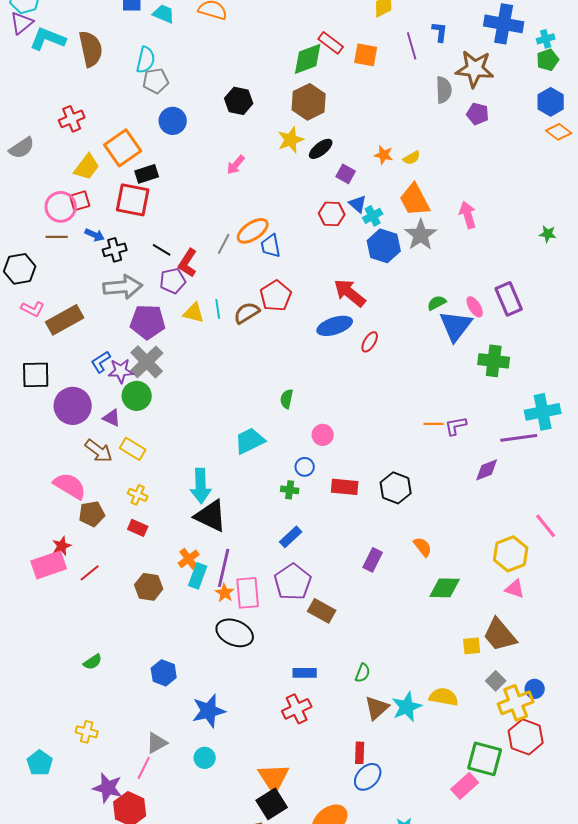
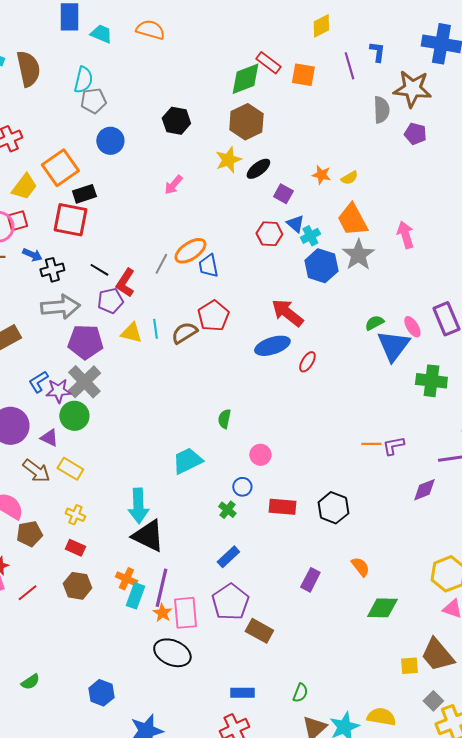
green cross: (290, 490) -> (227, 510), turned 30
orange cross: (189, 559) -> (126, 579), turned -30
brown hexagon: (149, 587) -> (77, 586), moved

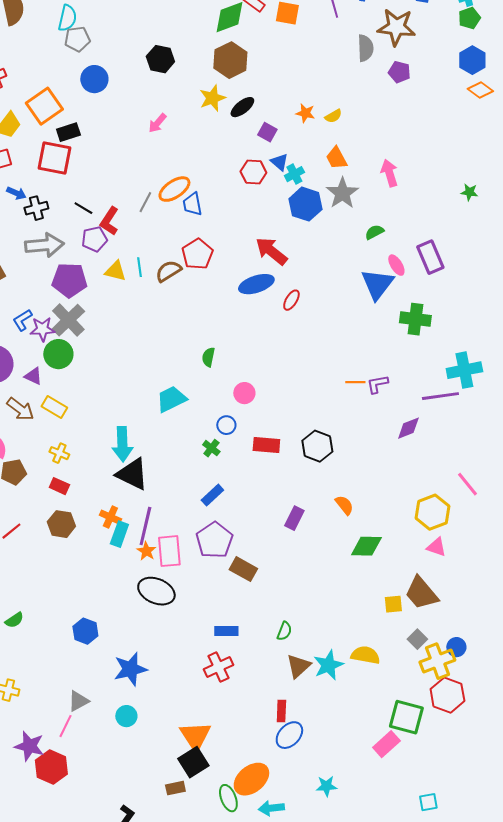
orange trapezoid: (352, 220) -> (336, 158), size x0.7
green semicircle: (374, 323) -> (374, 232), moved

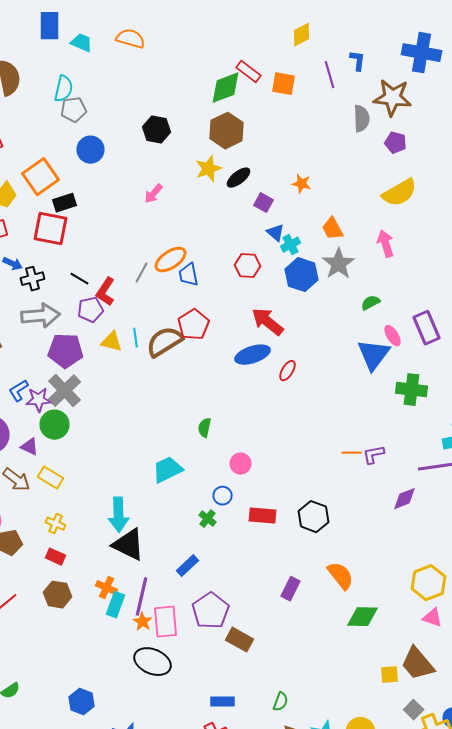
yellow semicircle: (333, 116) -> (400, 193), moved, size x2.0
red hexagon: (253, 172) -> (248, 266), moved
brown semicircle: (168, 271) -> (164, 342), size x1.4
blue rectangle: (212, 495) -> (188, 566), moved
orange semicircle: (344, 505) -> (340, 576), size x1.4

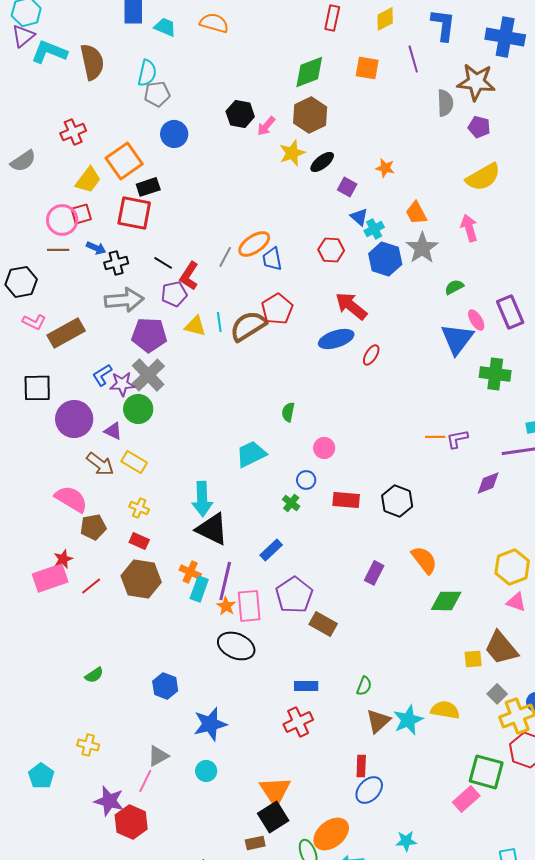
blue L-shape: (358, 61) -> (443, 25), moved, size x1.6
red rectangle: (248, 72) -> (332, 18), moved, turned 65
pink arrow: (154, 194) -> (266, 126), moved
brown hexagon: (58, 595) -> (141, 579), size x1.4

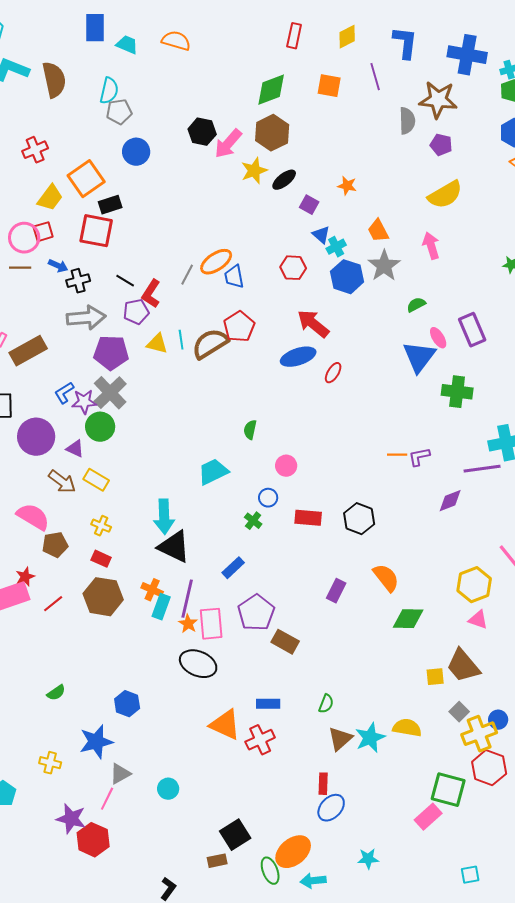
pink arrow: (266, 126) -> (228, 144), size x1.5
blue star: (210, 724) -> (96, 742), moved
orange triangle: (275, 791) -> (225, 725), moved, turned -32

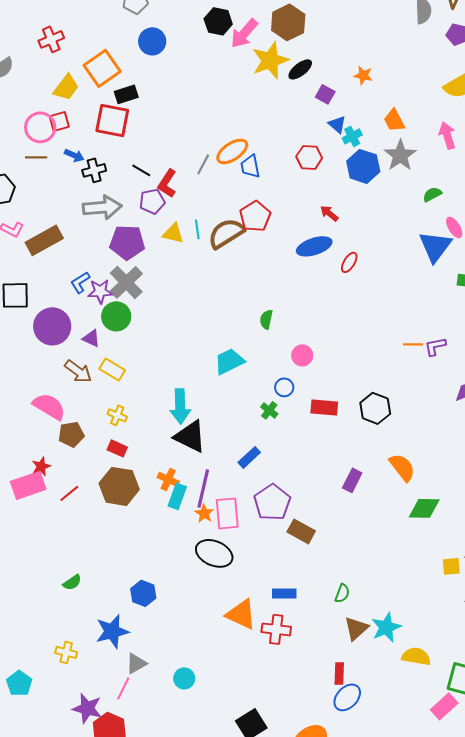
yellow star: (254, 171) -> (270, 60), size x1.4
red arrow: (313, 324) -> (329, 213), size x0.6
yellow semicircle: (407, 728) -> (416, 656), moved
red cross: (260, 740) -> (276, 629), turned 32

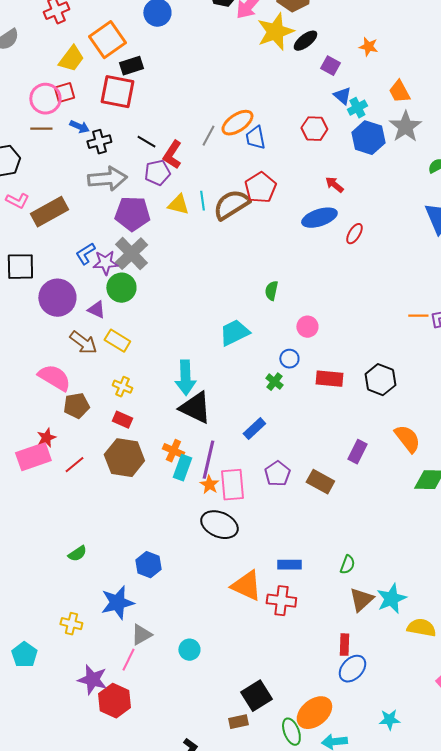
purple pentagon: (272, 502) -> (277, 474), size x0.7
brown rectangle: (301, 531) -> (320, 482), moved

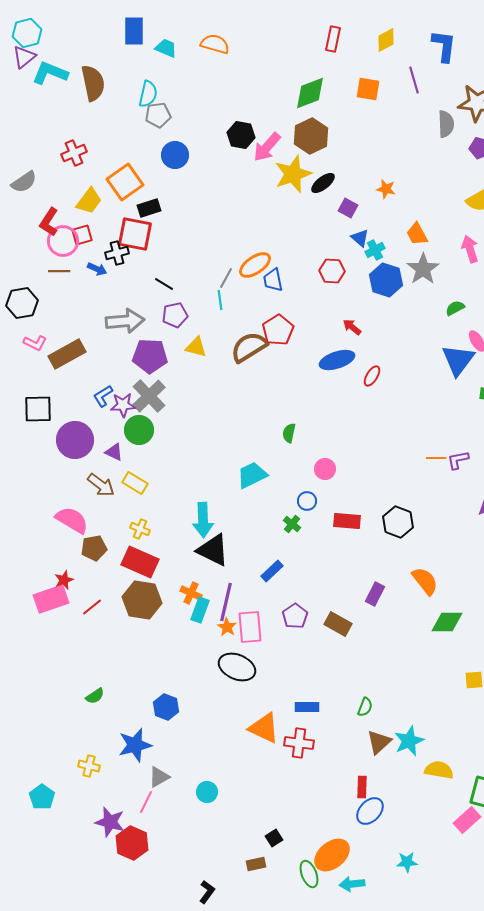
black cross: (99, 142) -> (117, 253), moved
red L-shape: (172, 155) -> (49, 222), moved
cyan line: (202, 201) -> (220, 300), moved
red rectangle: (122, 420) -> (140, 562), size x1.8
black square: (256, 696) -> (274, 838), size x0.6

